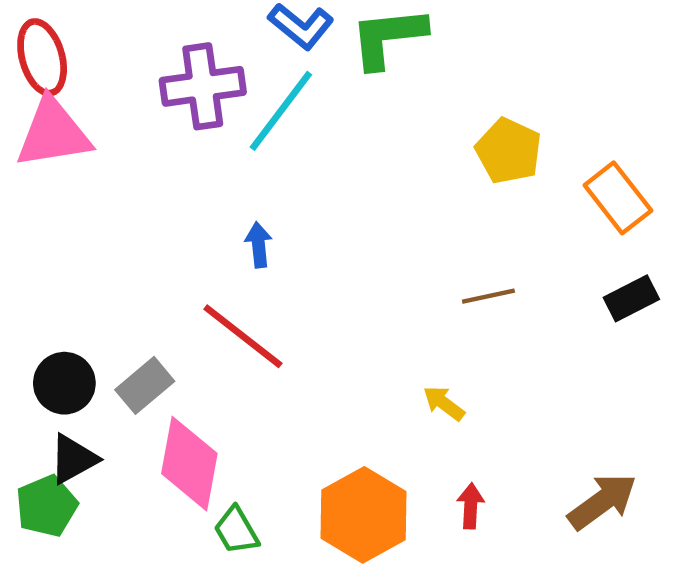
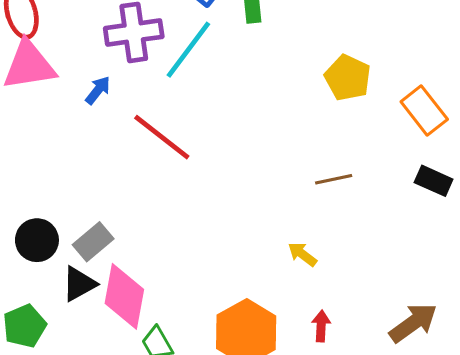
blue arrow: (259, 245) -> (98, 90), moved, turned 44
black rectangle: (631, 298) -> (434, 181), turned 51
red line: (243, 336) -> (162, 137), moved
black triangle: (73, 459) -> (79, 284), moved

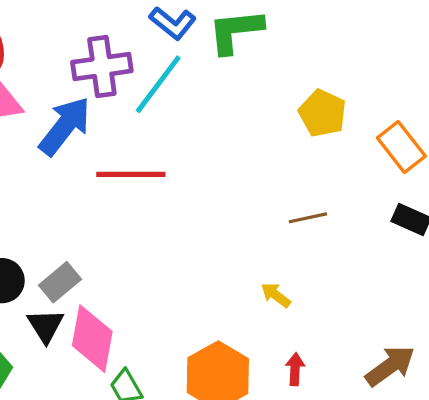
blue arrow: (98, 90) -> (65, 126), size x2.0
red line: (162, 137) -> (131, 174), turned -38
black triangle: (79, 284) -> (46, 326), turned -33

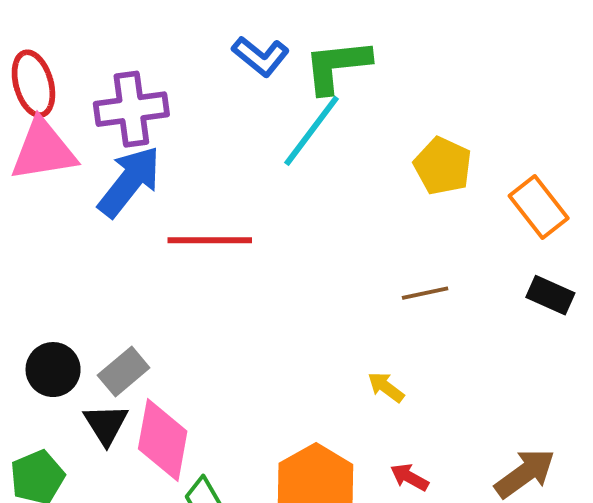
purple cross: (102, 67) -> (131, 109), moved
cyan line: (158, 84) -> (312, 131), moved
red arrow: (295, 369) -> (409, 477), turned -64

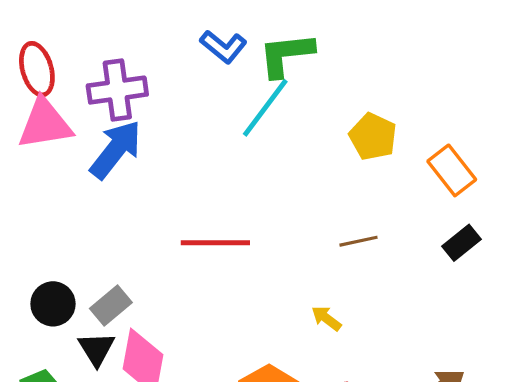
red line: (210, 240) -> (215, 243), moved
black rectangle: (550, 295) -> (461, 243), turned -63

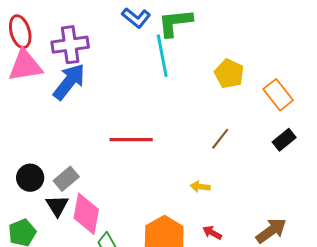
cyan line: (265, 108) -> (162, 56), turned -48
brown line: (359, 241) -> (220, 139), turned -40
yellow arrow: (326, 318) -> (200, 187), turned -30

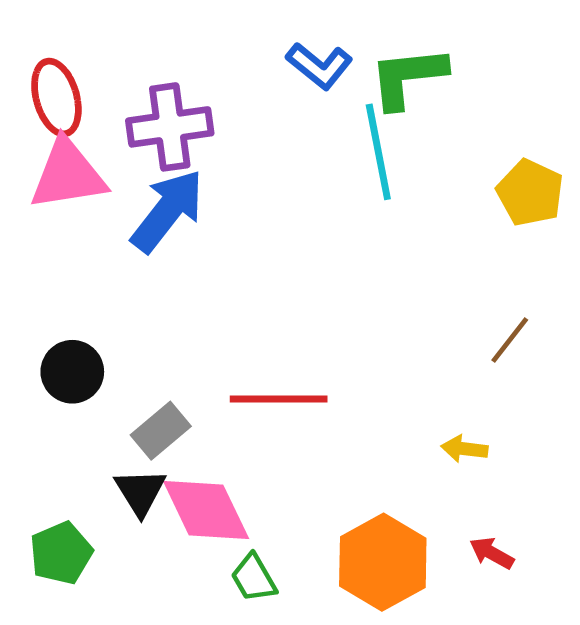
red line: (131, 140) -> (279, 399), moved
black circle: (30, 178) -> (72, 372), moved
pink diamond: (86, 214) -> (206, 510), turned -36

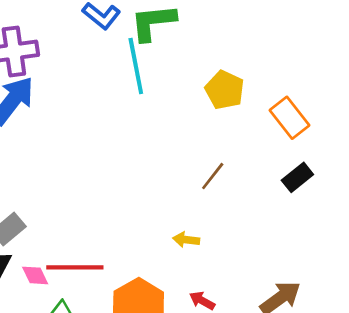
red line: (279, 399) -> (75, 267), moved
pink diamond: (206, 510) -> (35, 275), size x0.5

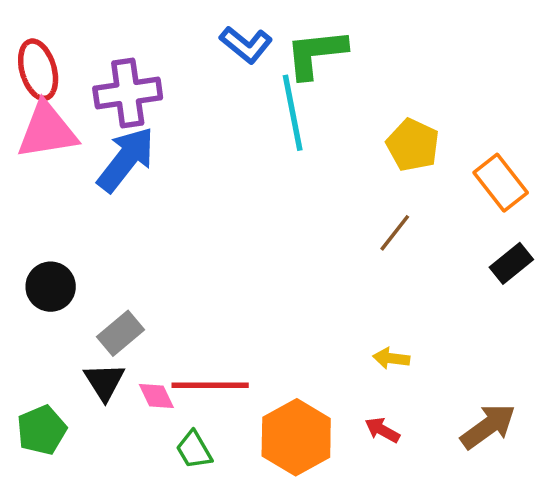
brown line: (213, 176) -> (395, 233), moved
yellow arrow: (186, 240) -> (391, 358), moved

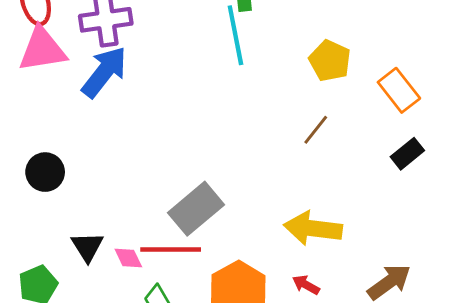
gray rectangle: (121, 333) -> (196, 209), moved, size x1.5
yellow arrow: (391, 358) -> (313, 228), size x2.0

